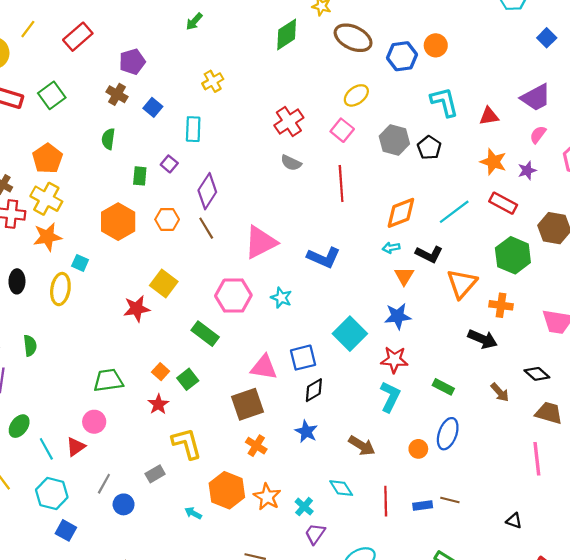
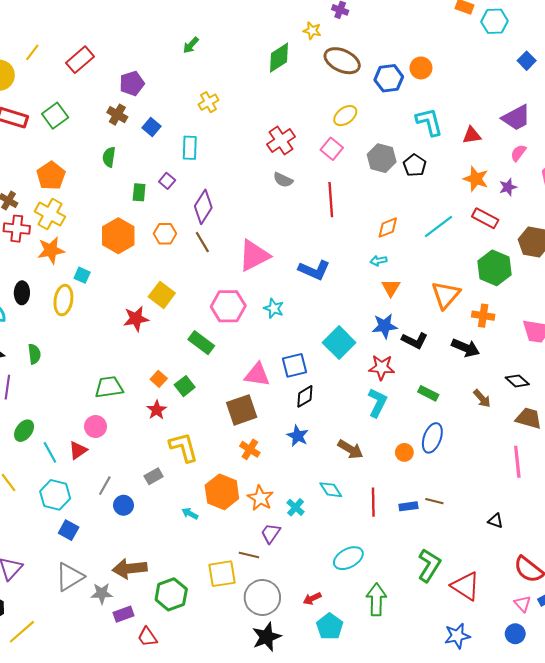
orange diamond: (401, 213) -> (388, 228), size x0.7
black L-shape: (429, 254) -> (415, 340), moved
purple trapezoid: (315, 534) -> (271, 533), moved

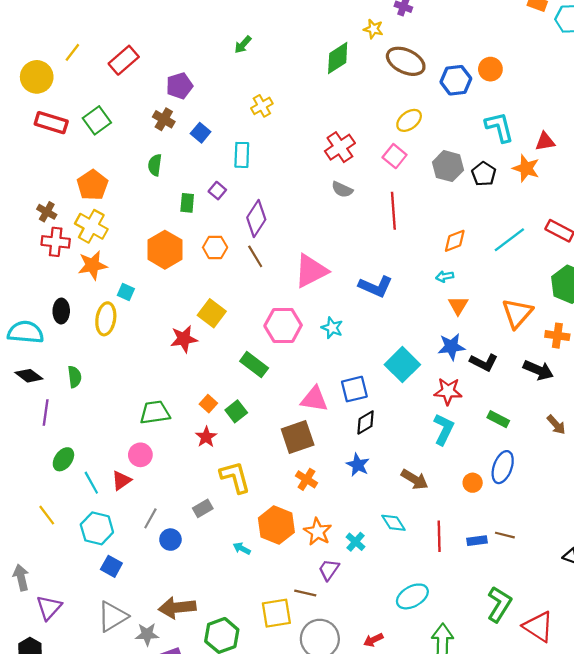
orange star: (476, 179) -> (526, 168), moved

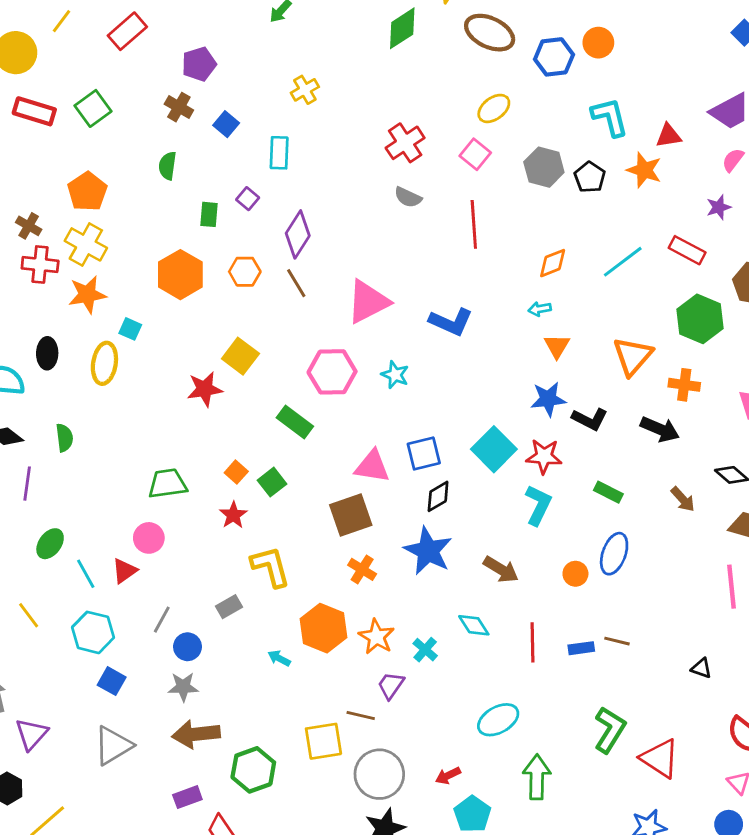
cyan square: (402, 365) -> (494, 449), moved
blue star: (358, 465) -> (428, 551), size x1.6
gray star: (147, 634) -> (183, 687), moved

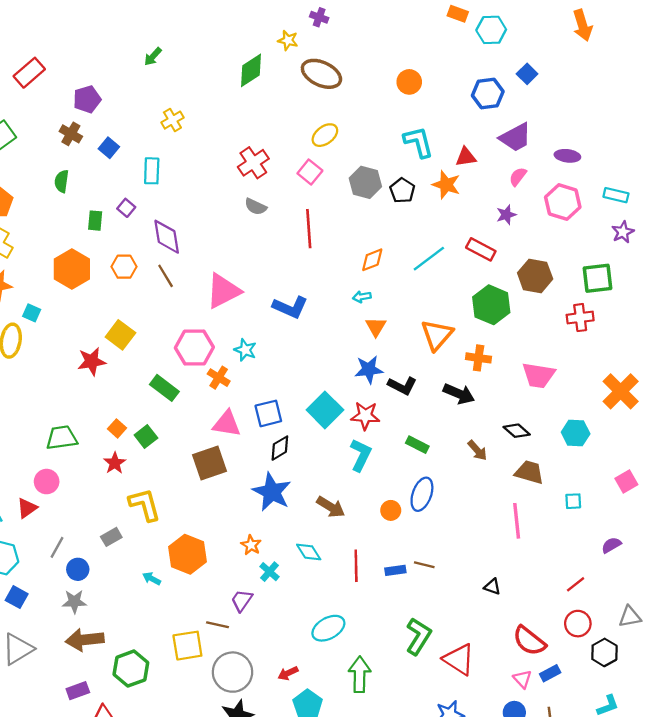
blue hexagon: (554, 57) -> (488, 93), moved
purple diamond: (298, 234) -> (167, 237), turned -42
orange cross: (362, 569) -> (219, 378), moved
orange star: (376, 637) -> (251, 545), moved, size x0.7

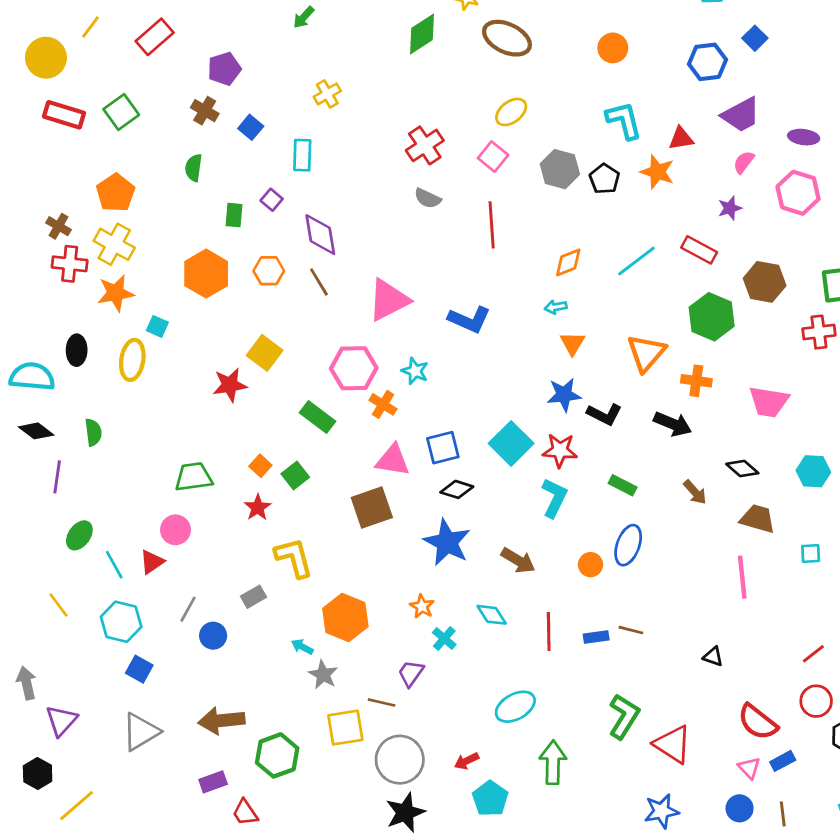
black diamond: (280, 448) -> (457, 489), turned 48
gray star: (74, 602) -> (323, 675), moved, turned 30

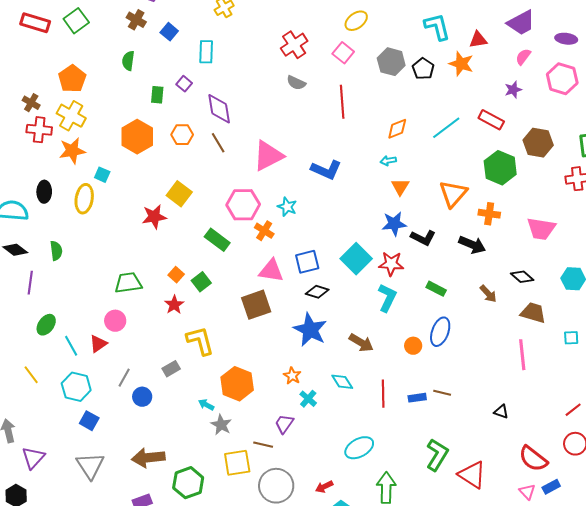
gray triangle: (141, 732) -> (90, 466), turned -32

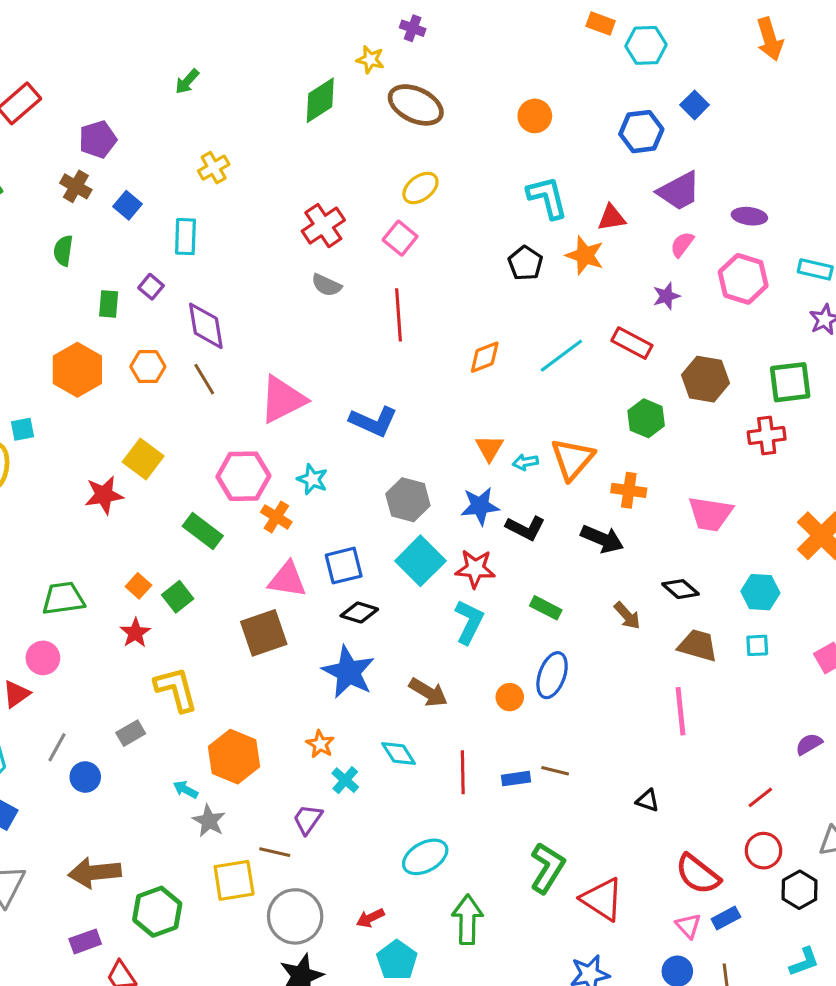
gray hexagon: (391, 62) -> (408, 500), moved
cyan arrow: (388, 161) -> (525, 462), moved
green hexagon: (500, 168) -> (646, 418), size x0.7
cyan square: (102, 175) -> (23, 429), turned -35
cyan square: (571, 338) -> (757, 645), moved

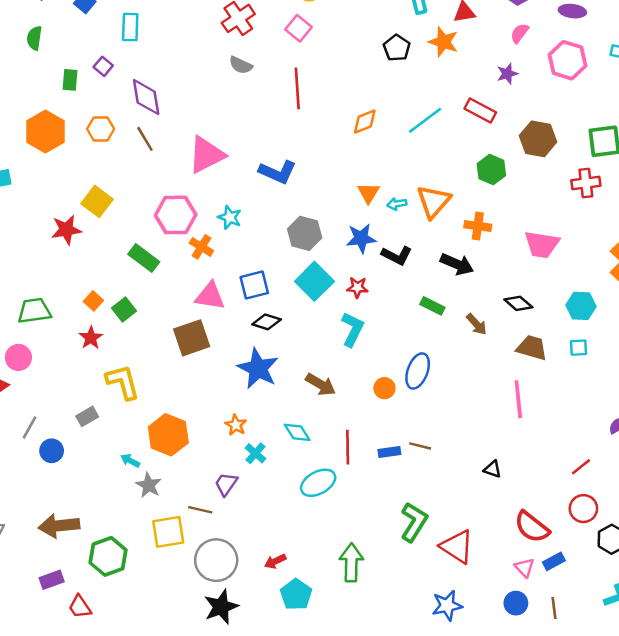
red star: (475, 569) -> (357, 287), size x0.7
green rectangle: (546, 608) -> (432, 306), moved
cyan ellipse: (425, 857) -> (318, 483), moved

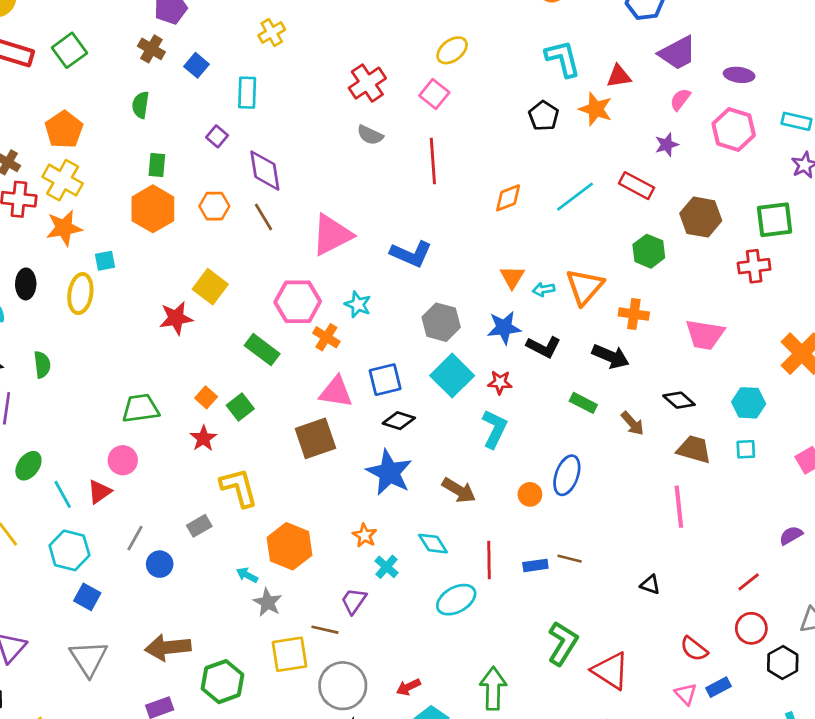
green rectangle: (70, 80) -> (157, 165), moved
red semicircle: (532, 527) -> (694, 649), size x0.7

